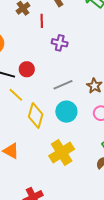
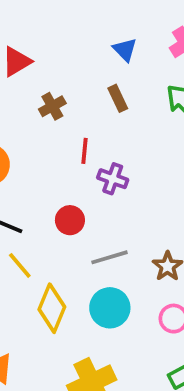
red line: (42, 21) -> (84, 151), moved
red circle: (27, 69) -> (70, 220), moved

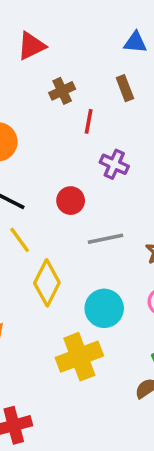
blue triangle: (125, 50) -> (135, 42), turned -45
red line: (84, 151) -> (89, 121), moved
cyan circle: (110, 308) -> (104, 308), moved

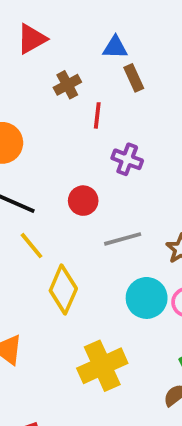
blue triangle: (135, 42) -> (115, 47), moved
cyan circle: (104, 308) -> (147, 298), moved

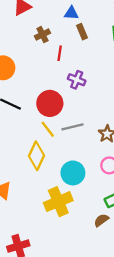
red circle: (83, 201) -> (50, 103), size x1.5
yellow line: (31, 246) -> (48, 129), moved
cyan circle: (147, 298) -> (73, 173), moved

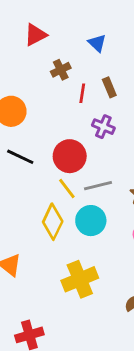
blue triangle: (71, 13) -> (97, 43), turned 40
brown rectangle: (82, 32) -> (109, 87), moved
cyan circle: (73, 173) -> (91, 221), moved

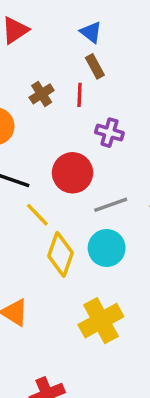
brown cross: (61, 70) -> (42, 94), moved
brown rectangle: (109, 87) -> (95, 66), moved
yellow line: (67, 188) -> (37, 215), moved

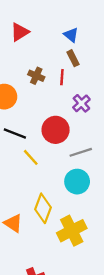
brown cross: (42, 94) -> (36, 76), turned -35
purple cross: (109, 133) -> (81, 103), turned 30
yellow diamond: (61, 254) -> (43, 208), moved

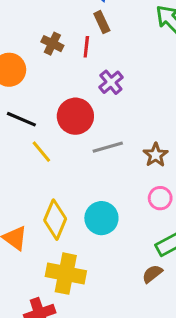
cyan circle: (77, 182) -> (101, 218), moved
yellow cross: (72, 231) -> (66, 274), moved, turned 36

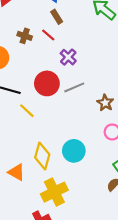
red line: (86, 47) -> (48, 35), turned -48
gray line: (108, 147) -> (74, 87), moved
yellow cross: (66, 274) -> (54, 192), turned -30

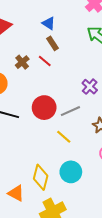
brown cross: (25, 36) -> (22, 62), turned 32
purple cross: (68, 57) -> (90, 87), moved
yellow line: (27, 111) -> (64, 137), moved

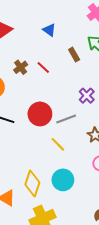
brown rectangle: (53, 43) -> (74, 55), moved

